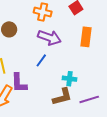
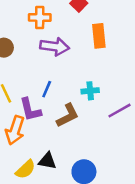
blue line: (41, 60) -> (47, 89), moved
brown L-shape: (62, 97) -> (68, 115), moved

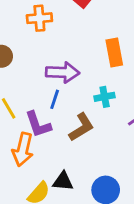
orange rectangle: (99, 36) -> (114, 52), moved
purple arrow: (55, 47) -> (63, 72), moved

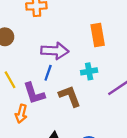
brown L-shape: (81, 127) -> (70, 96), turned -80
orange arrow: (23, 149) -> (21, 114), size x0.7

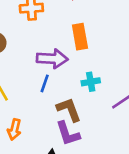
orange rectangle: (98, 35) -> (80, 37), moved
purple L-shape: (34, 93) -> (68, 134), moved

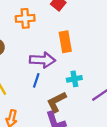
brown L-shape: (69, 110) -> (56, 102), turned -95

